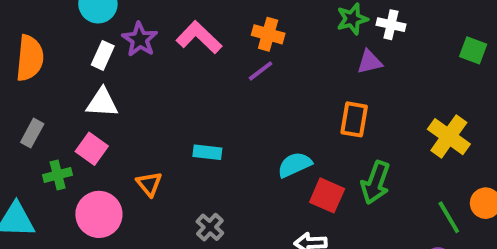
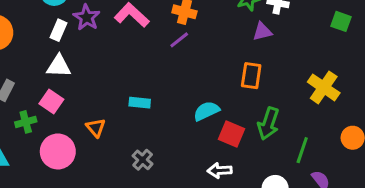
green line: (449, 217) -> (302, 150), moved, turned 50

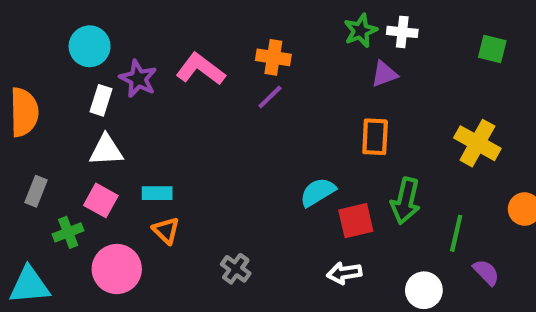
cyan rectangle: (140, 103) -> (157, 193), moved
red square: (232, 134) -> (356, 221), turned -30

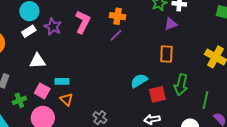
pink L-shape: (201, 69) -> (83, 22), turned 80
white rectangle: (101, 100) -> (29, 31), moved, turned 40
pink square: (101, 200) -> (42, 91), moved

